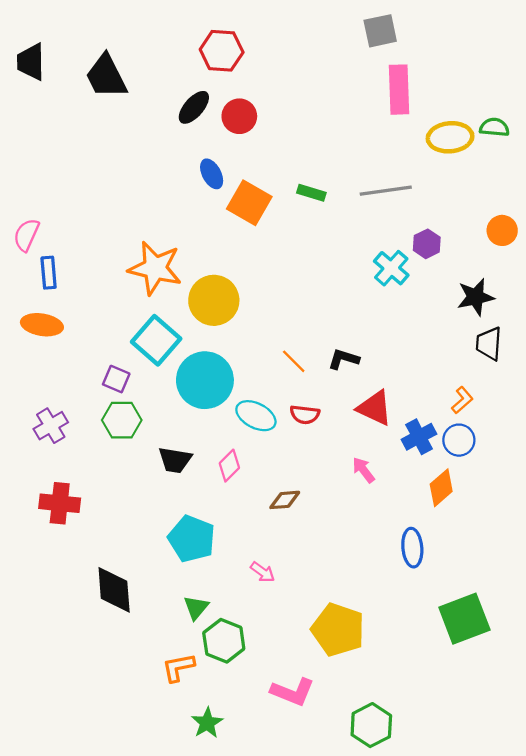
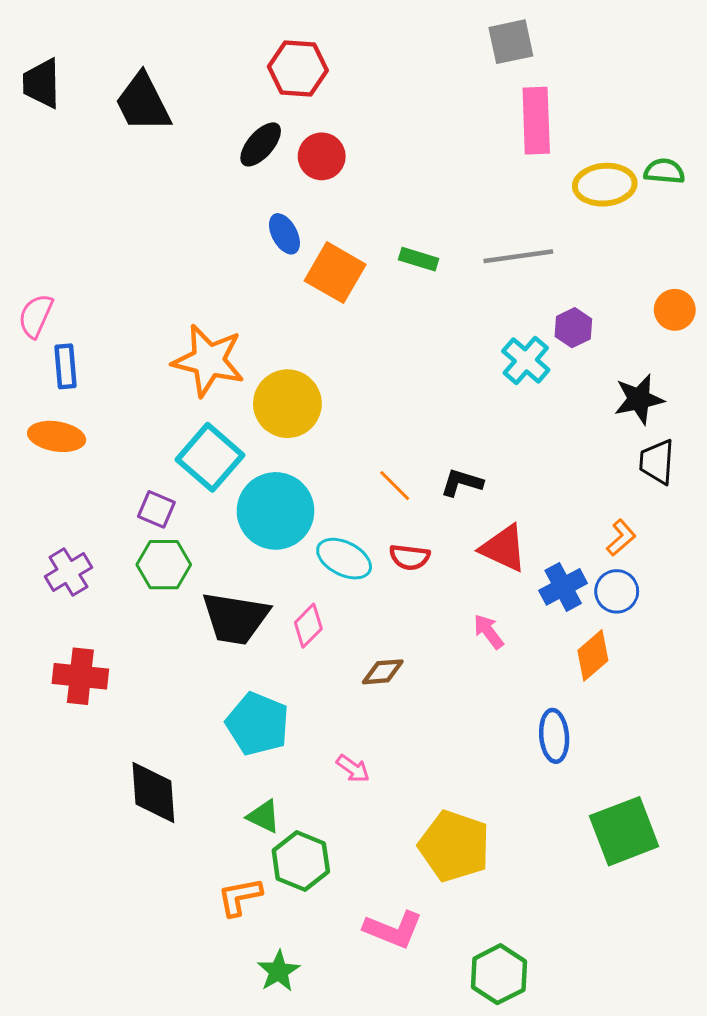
black trapezoid: (175, 460) -> (235, 618), size x1.5
green triangle: (196, 608) -> (264, 816), turned -44

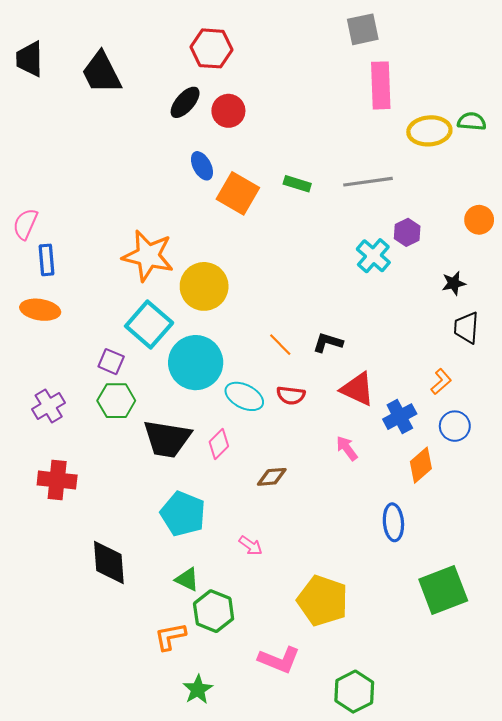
black star: (639, 399) -> (454, 283), size x0.7
blue circle: (617, 591) -> (455, 426), moved

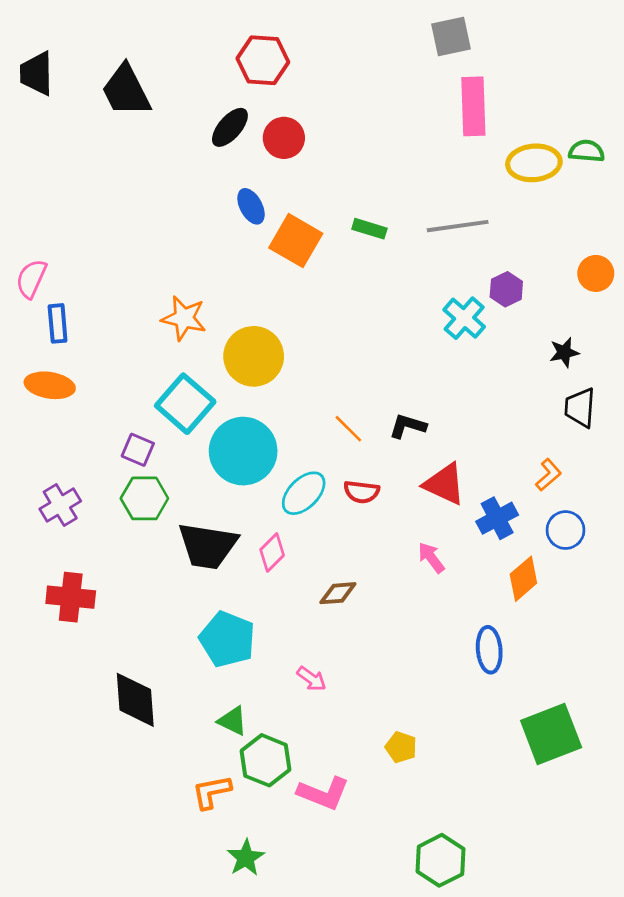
orange star: (148, 256) -> (184, 318), size x0.7
cyan ellipse: (244, 396) -> (304, 493), turned -72
yellow pentagon: (323, 601) -> (401, 747), size x0.5
pink L-shape: (279, 660) -> (323, 793), moved

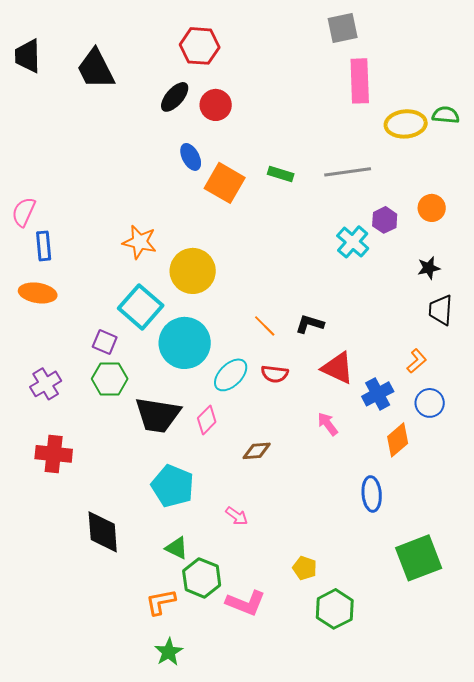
orange circle: (596, 273) -> (432, 208), moved
green star: (246, 858) -> (169, 652), moved
green hexagon: (440, 860) -> (335, 609), moved

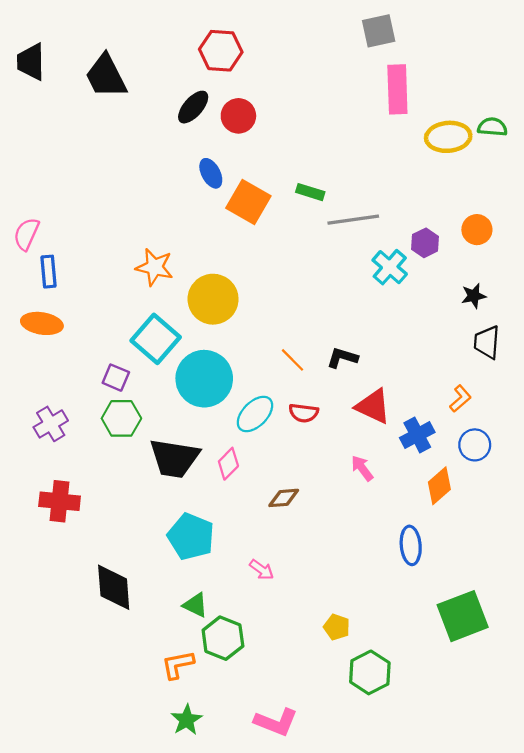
gray line: (348, 172) -> (353, 220), moved
pink L-shape: (246, 603) -> (276, 722), moved

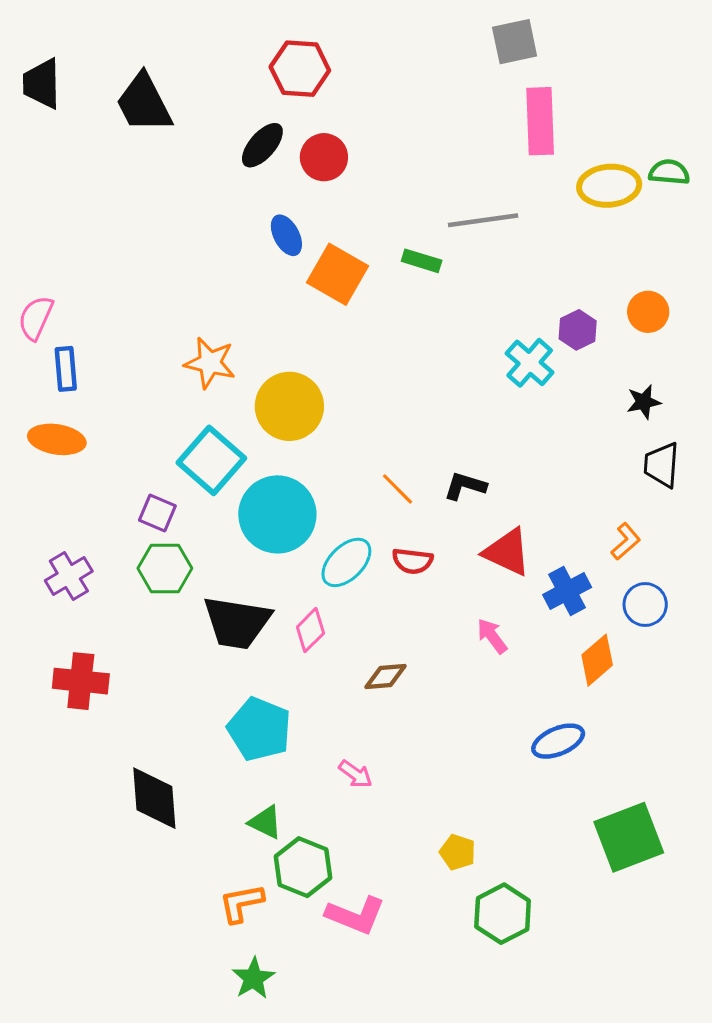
gray line: (353, 220) -> (483, 220), moved
blue ellipse: (411, 545) -> (558, 741), turned 72
pink L-shape: (276, 722) -> (355, 915), moved

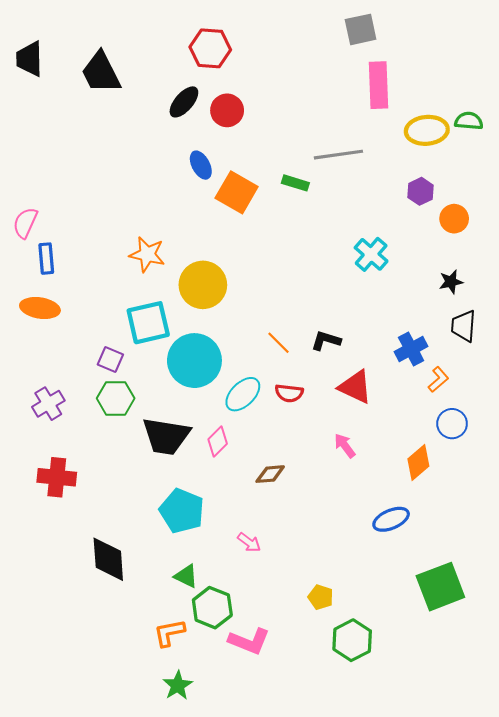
purple hexagon: (578, 330) -> (420, 191), moved
cyan square: (211, 460) -> (148, 323), turned 36
blue cross: (567, 591) -> (411, 349), moved

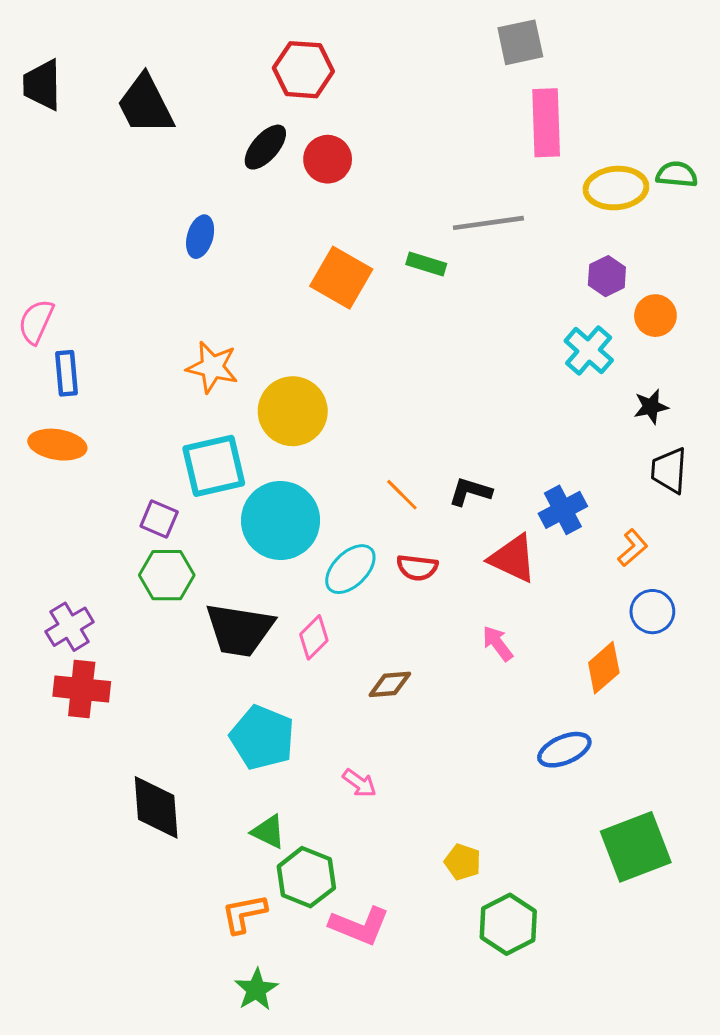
blue ellipse: (201, 165) -> (200, 237), moved, turned 44
cyan cross: (371, 254) -> (589, 350), moved
blue cross: (411, 349) -> (563, 510), moved
purple cross: (48, 404) -> (70, 627), moved

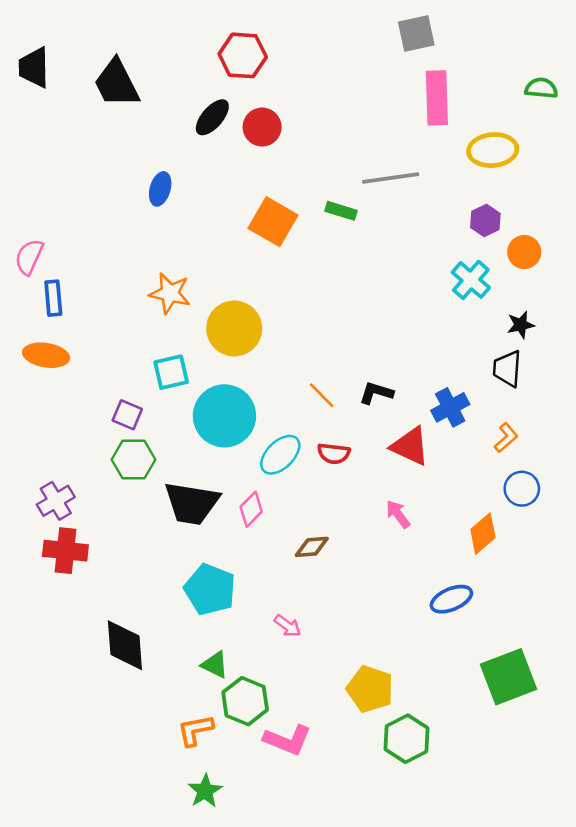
green semicircle: (677, 174) -> (541, 88), moved
cyan square: (214, 466) -> (171, 372), size x0.7
black trapezoid: (669, 470) -> (507, 369), moved
yellow pentagon: (463, 862) -> (370, 689), size x1.6

